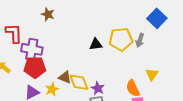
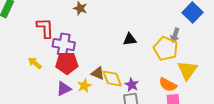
yellow pentagon: (121, 39) -> (166, 49), moved, turned 30
yellow triangle: (152, 74) -> (187, 70), size x1.5
orange semicircle: (133, 88) -> (168, 85), turned -36

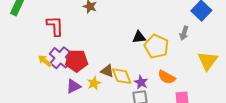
purple cross: (64, 44) -> (60, 58), moved, turned 30
yellow pentagon: (166, 49) -> (156, 46), moved
yellow triangle: (187, 70) -> (208, 61), moved
orange semicircle: (168, 85) -> (167, 77), moved

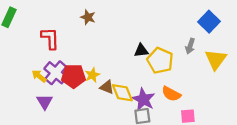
yellow triangle: (208, 61) -> (216, 59), moved
purple star: (141, 82) -> (143, 99), size x1.5
yellow star: (94, 83) -> (92, 75), moved
purple triangle: (73, 86) -> (45, 102), moved, turned -35

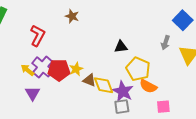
red L-shape: (50, 38) -> (38, 36), turned 30
yellow pentagon: (160, 61) -> (138, 69), moved

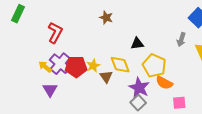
brown star: (72, 16) -> (106, 18), moved
brown triangle: (89, 80) -> (106, 77), turned 32
yellow diamond: (104, 85) -> (120, 65), moved
gray square: (122, 107) -> (138, 103), turned -35

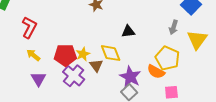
red L-shape: (55, 33) -> (29, 27), moved
purple cross: (60, 64) -> (74, 76), moved
yellow pentagon: (154, 66) -> (167, 58), moved

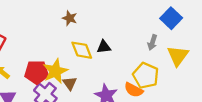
yellow diamond: (111, 53) -> (82, 50), moved
yellow star: (83, 54) -> (55, 71), size x1.6

